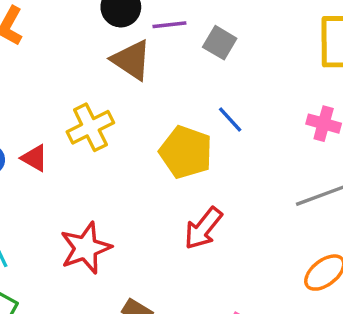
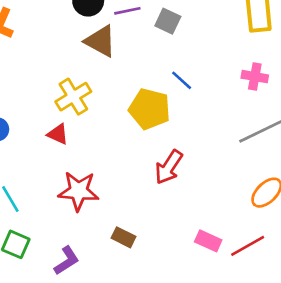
red triangle: (34, 158) -> (58, 134), moved
red star: (86, 248) -> (78, 191), turned 30

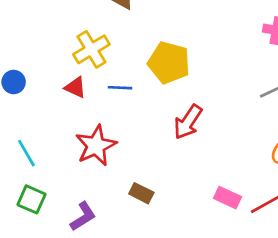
blue line: (182, 80) -> (120, 88), moved, turned -40
red star: (78, 191) -> (96, 146), turned -30

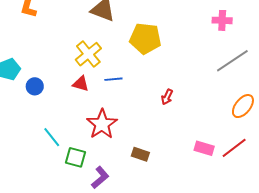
yellow pentagon: (169, 63) -> (145, 39), moved
red arrow: (188, 122) -> (167, 97), size x0.6
green square: (31, 199) -> (75, 157), moved

